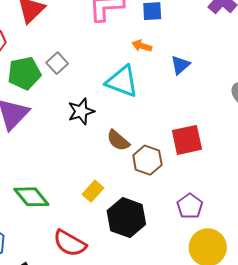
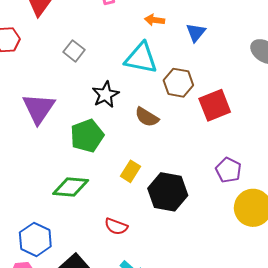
green pentagon: (24, 73) -> (87, 136), moved
brown hexagon: (147, 160) -> (178, 83), moved
green diamond: (31, 197) -> (71, 187), turned -36
red semicircle: (70, 243) -> (116, 226), size x0.7

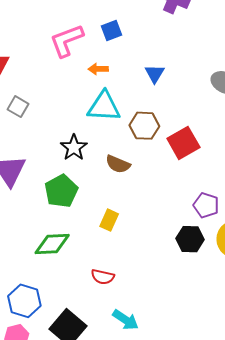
orange arrow: (155, 20) -> (98, 69), moved
gray square: (74, 51) -> (18, 107), moved
black hexagon: (168, 192) -> (190, 239), moved, size x0.7

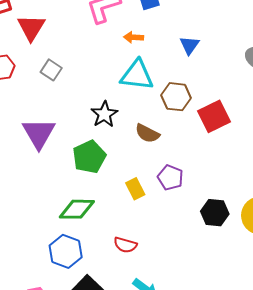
purple pentagon: (206, 205) -> (170, 178), moved
yellow rectangle: (109, 220) -> (135, 189), turned -55
blue hexagon: (24, 301) -> (66, 251), moved

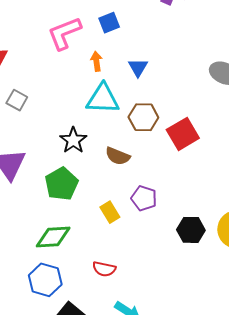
orange arrow: (134, 37) -> (96, 61), turned 84
blue triangle: (189, 45) -> (138, 67), moved

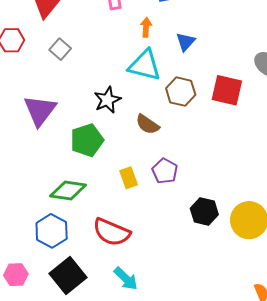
red square: (183, 134) -> (227, 90), moved, turned 32
red semicircle: (104, 269) -> (112, 232), size x1.6

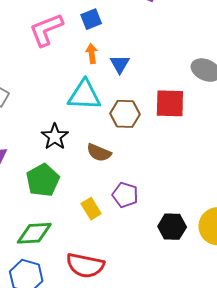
orange arrow: (146, 27) -> (92, 53), moved

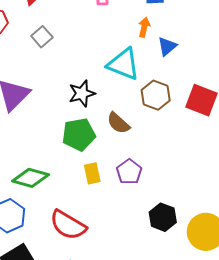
green pentagon: (43, 180) -> (79, 135), moved

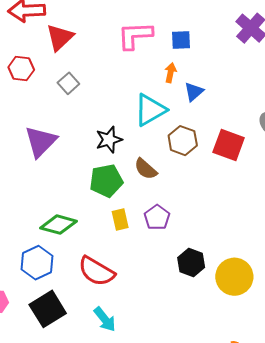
cyan triangle: (123, 64) -> (150, 110), turned -51

